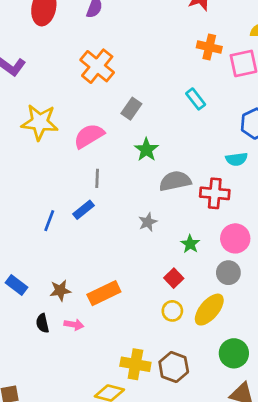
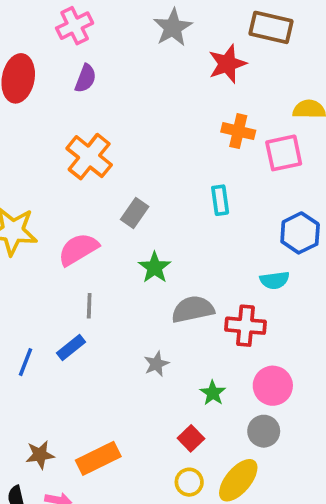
cyan rectangle: (196, 99) -> (220, 200), turned 30

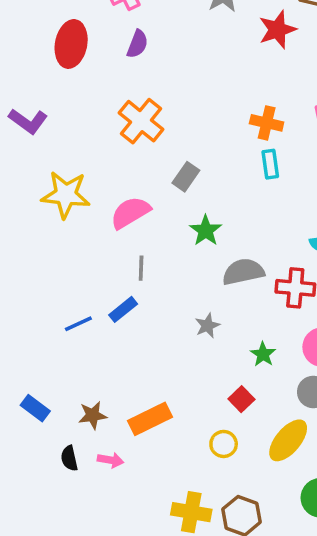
orange cross: (238, 131) -> (267, 123), moved
blue line: (25, 362) -> (78, 324), turned 44
yellow circle: (189, 482) -> (224, 444), moved

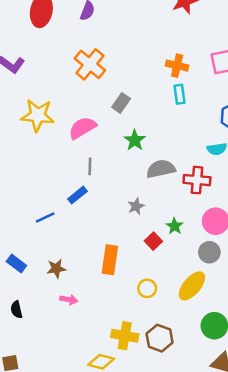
blue line: (78, 324) -> (45, 217), moved
red square: (241, 399) -> (153, 241), moved
orange rectangle: (150, 419) -> (110, 260), moved, turned -56
black semicircle: (69, 458) -> (16, 310), moved

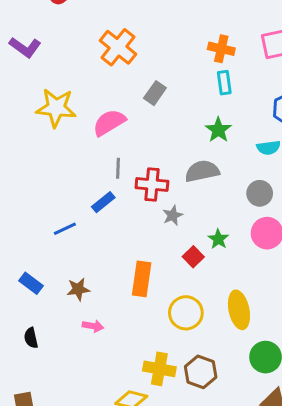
green star: (135, 140) -> (218, 130), moved
red cross: (197, 180) -> (152, 184), moved
gray circle: (209, 252) -> (260, 193), moved
yellow ellipse: (192, 286) -> (239, 310), turned -52
yellow circle: (147, 288) -> (186, 313), size x1.5

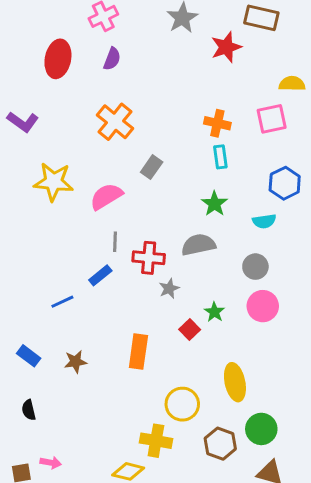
yellow circle: (186, 313) -> (182, 404), moved
pink arrow: (93, 326) -> (51, 463), moved
brown hexagon: (201, 372) -> (220, 444), moved

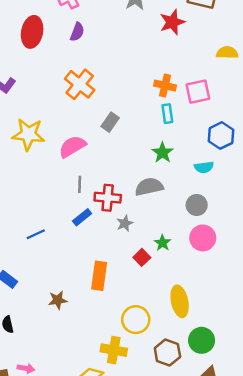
pink square: (272, 119) -> (198, 92), moved
blue rectangle: (100, 275) -> (82, 217), moved
brown star: (75, 362) -> (58, 300), moved

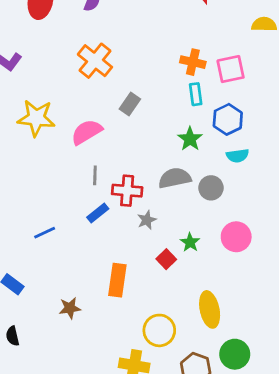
blue hexagon: (221, 136) -> (228, 119), moved
gray circle: (197, 205) -> (211, 188), moved

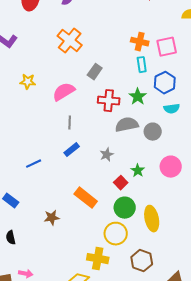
yellow star: (36, 118) -> (28, 82), size x0.6
red cross: (127, 191) -> (109, 101), moved
orange rectangle: (117, 280) -> (86, 198), turned -60
green circle: (235, 354) -> (125, 208), moved

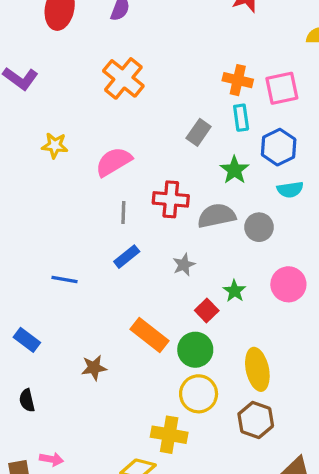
gray rectangle: (95, 72) -> (199, 132), moved
red cross: (109, 101) -> (171, 199), moved
blue line: (34, 164) -> (65, 279), turned 35
green circle: (125, 208) -> (195, 350), moved
brown hexagon: (142, 261) -> (256, 420), moved

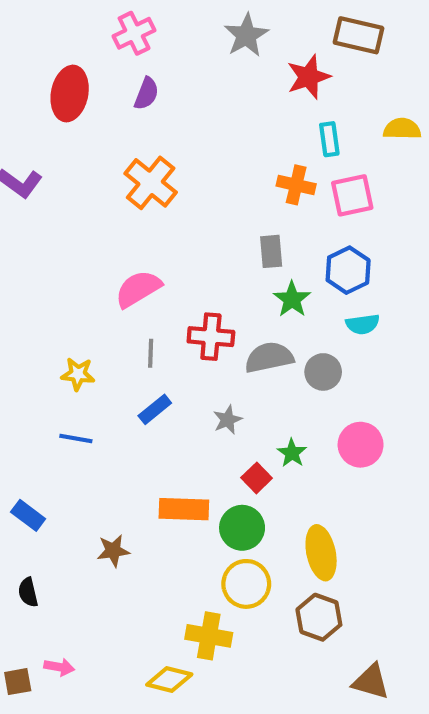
cyan rectangle: (241, 118) -> (329, 139), moved
gray rectangle: (199, 132) -> (271, 251), moved, turned -40
yellow star: (55, 145) -> (78, 374), moved
orange rectangle: (150, 335) -> (184, 509), turned -36

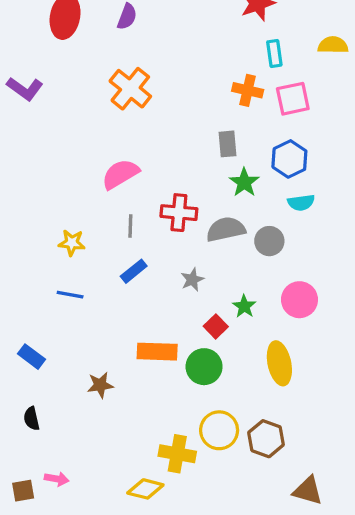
yellow ellipse: (321, 553) -> (279, 363), moved
yellow circle: (246, 584) -> (219, 430), moved

